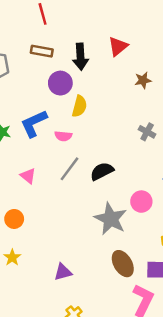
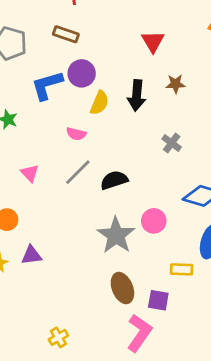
red triangle: (118, 46) -> (153, 41), turned -30
black arrow: (81, 57) -> (137, 95), moved
blue L-shape: (34, 123) -> (47, 85), moved
purple triangle: (63, 272) -> (31, 255), moved

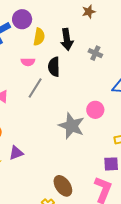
black arrow: (137, 95) -> (67, 39), moved
black semicircle: (114, 180) -> (54, 67), moved, turned -60
brown ellipse: (122, 288) -> (63, 186), moved

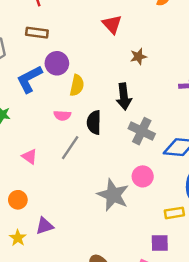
black arrow: (67, 39) -> (124, 96), moved
gray cross: (95, 53) -> (142, 131), moved, size x1.5

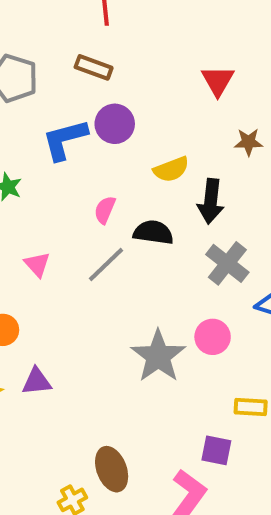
yellow semicircle: (77, 85) -> (171, 169), moved, turned 45
pink semicircle: (62, 115) -> (105, 210), turned 98
black semicircle: (94, 122) -> (153, 232), turned 85

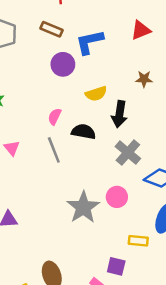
red triangle: (218, 81) -> (141, 30), moved, turned 35
blue L-shape: (65, 139) -> (89, 42), moved
gray line: (106, 264) -> (54, 150), turned -70

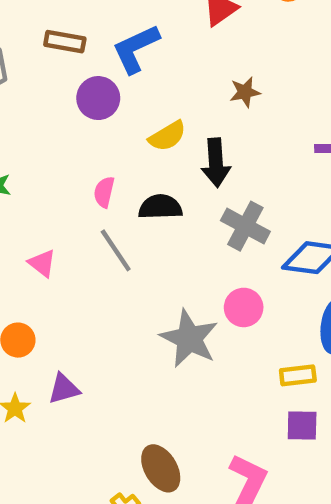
purple square: (116, 266) -> (302, 426), moved

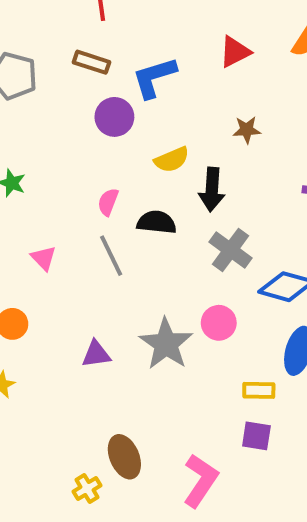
purple triangle: (64, 389) -> (96, 354), moved

